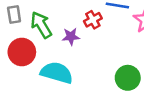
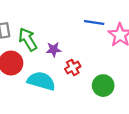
red cross: (93, 20) -> (73, 68), moved

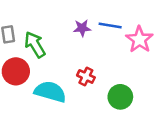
purple star: (54, 50) -> (82, 28), moved
red cross: (73, 68) -> (86, 76), turned -35

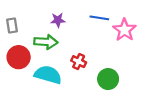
purple star: (82, 28) -> (58, 20), moved
green arrow: (35, 45) -> (46, 42), moved, turned 125

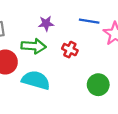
red cross: (79, 62) -> (70, 50), moved

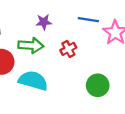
red cross: (70, 50) -> (68, 49), turned 35

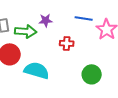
green arrow: (31, 45) -> (26, 31), moved
red cross: (68, 49) -> (67, 43), turned 32

